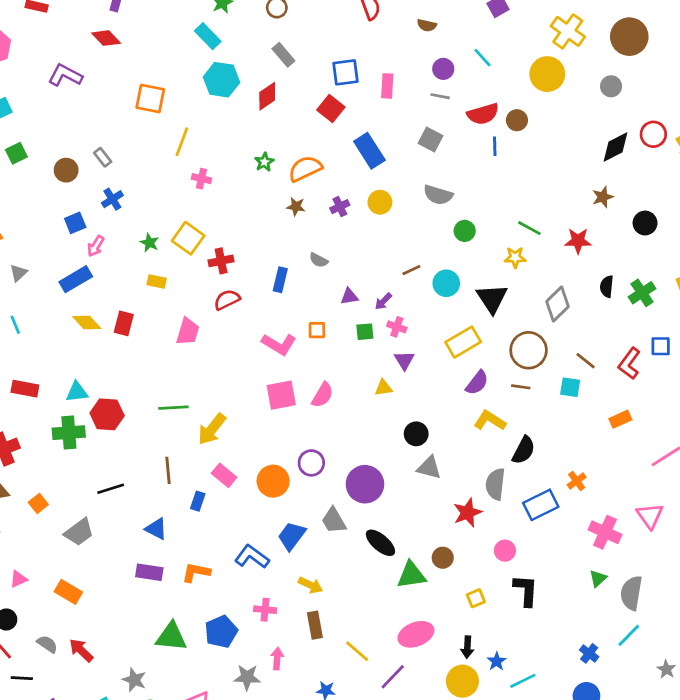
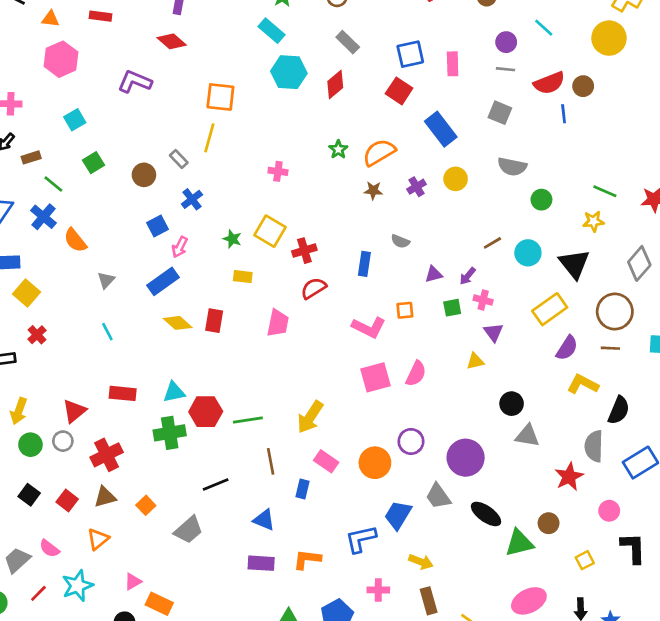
yellow line: (182, 142) -> (209, 138), moved
green line: (173, 408) -> (248, 420), moved
blue L-shape: (252, 557) -> (361, 539), turned -44
orange rectangle: (68, 592) -> (159, 604), moved

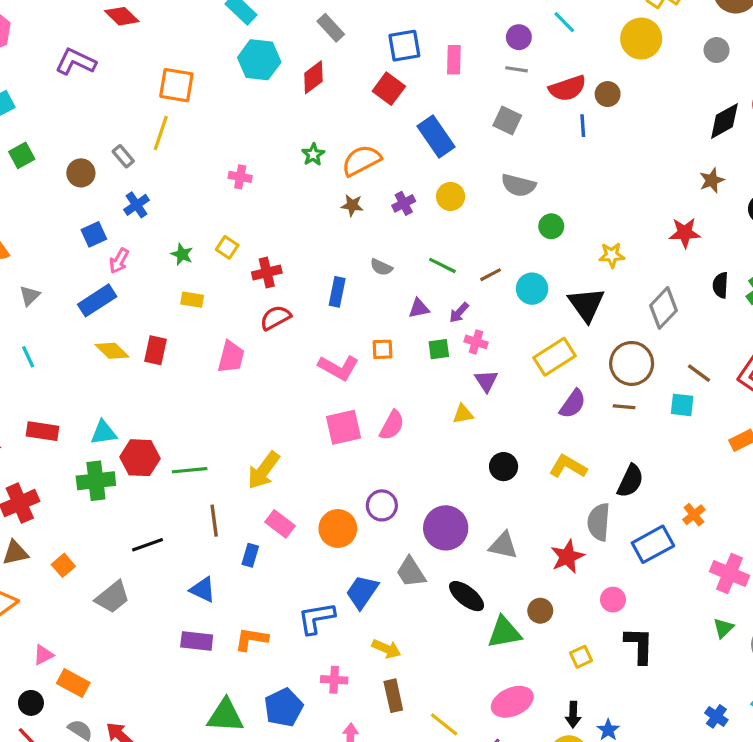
green line: (605, 191) -> (442, 265), moved
yellow square: (270, 231) -> (227, 247), size x0.6
yellow L-shape: (583, 384) -> (568, 467), moved
gray triangle: (527, 436) -> (503, 545), moved

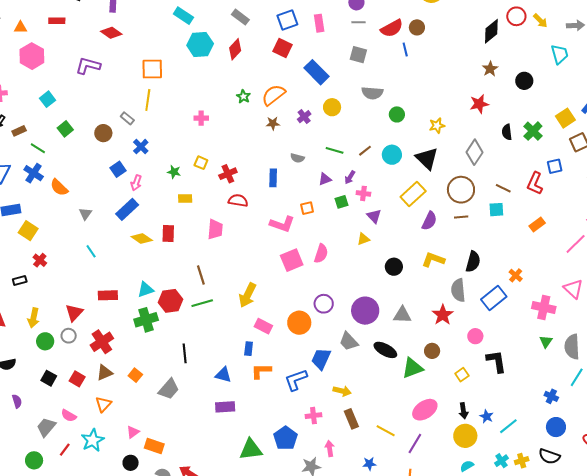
red semicircle: (275, 318) -> (238, 201), turned 48
brown line: (214, 521) -> (201, 275), moved
black line: (147, 545) -> (185, 353), turned -66
orange L-shape: (251, 639) -> (261, 371), moved

